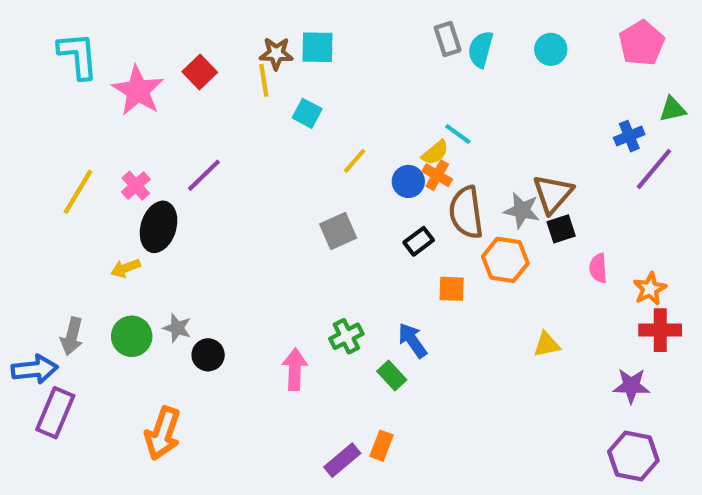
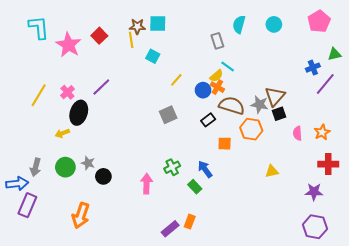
gray rectangle: (448, 39) -> (217, 41), moved
brown semicircle: (466, 212) -> (232, 106), turned 115
orange star: (650, 289) -> (322, 132), moved

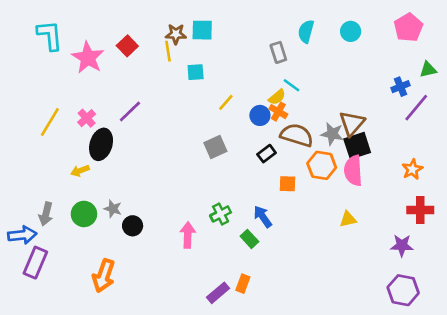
cyan square: (153, 56) -> (196, 72), turned -32
black square: (279, 114) -> (357, 146), size x1.5
pink semicircle: (297, 133) -> (353, 171), moved, size x1.6

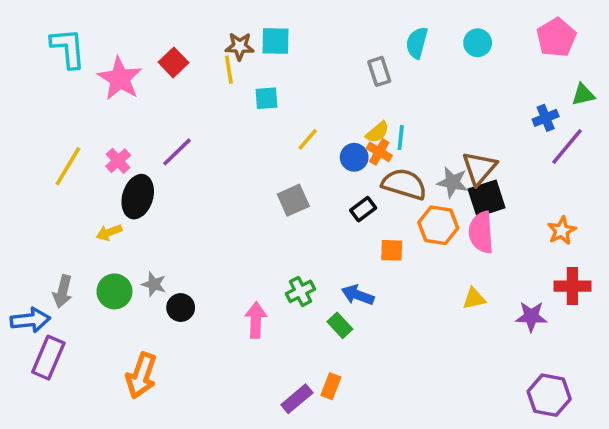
cyan line: (291, 85) -> (401, 138), moved, turned 60
blue arrow: (263, 217) -> (358, 295), turned -35
purple star: (402, 246) -> (531, 316), moved

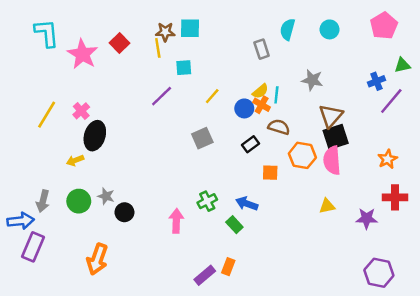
purple line: (177, 152) -> (162, 96), moved
gray star: (453, 182) -> (312, 80), moved
brown semicircle: (404, 184) -> (279, 127), size x0.7

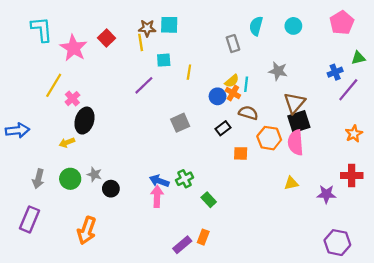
yellow line: (212, 96) -> (189, 72), moved, turned -32
yellow line: (47, 115) -> (54, 85), moved
orange star: (388, 159) -> (354, 134), moved
blue arrow: (247, 204) -> (159, 181), moved
blue arrow: (21, 221) -> (17, 130), moved

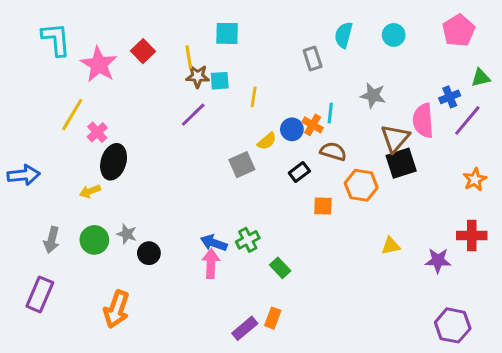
brown star: (147, 28) -> (198, 76), moved
yellow semicircle: (232, 81) -> (267, 141), moved
pink semicircle: (296, 142) -> (423, 120), moved

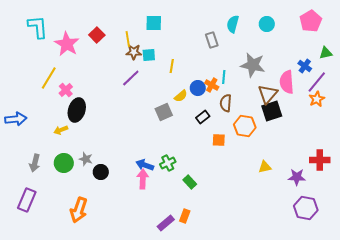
gray star: (373, 95) -> (253, 65), size x1.4
blue cross: (450, 97) -> (305, 66), turned -32
brown semicircle: (333, 151) -> (226, 103), turned -102
orange star: (475, 179) -> (317, 99), moved
purple hexagon: (453, 325) -> (306, 208), moved

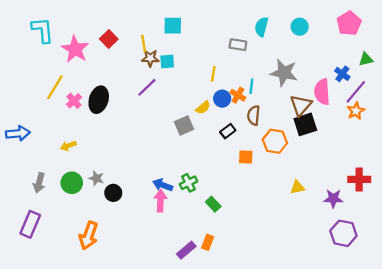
gray rectangle: (212, 40) -> (238, 45), turned -63
yellow line: (172, 66) -> (213, 74), moved
black ellipse: (77, 110) -> (99, 100), moved

